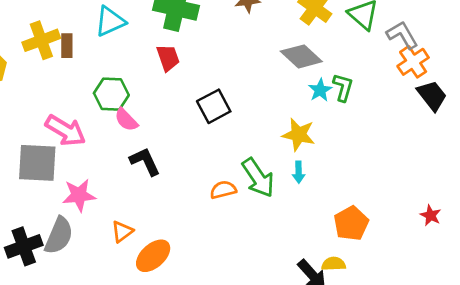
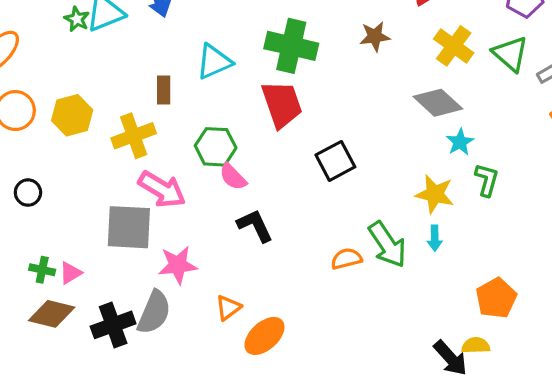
yellow cross: (41, 40) -> (134, 136), moved
red trapezoid: (168, 58) -> (282, 104), size x1.5
green L-shape: (343, 87) -> (487, 180), moved

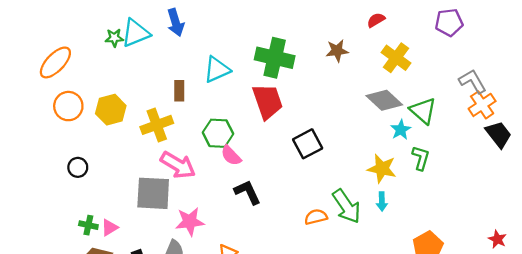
green star: (77, 19) -> (114, 38), turned -30
green triangle: (510, 54) -> (423, 111), moved

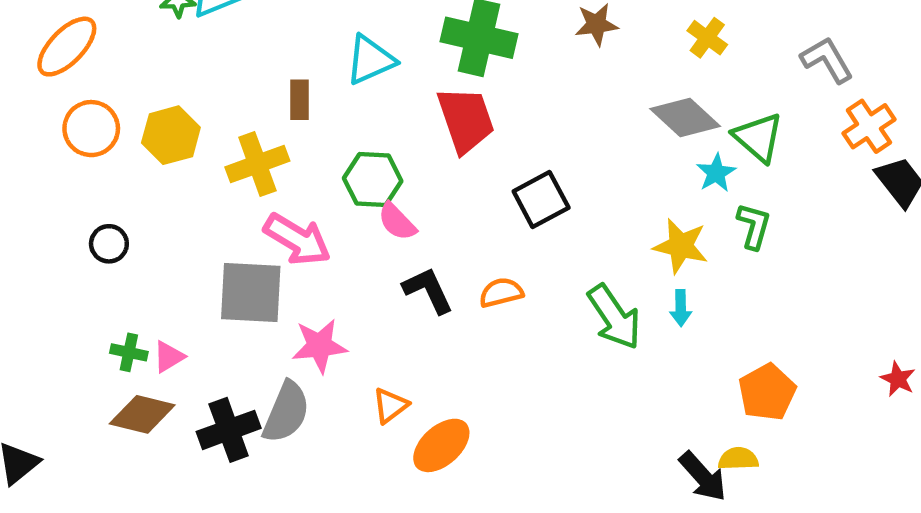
yellow cross: (396, 58) -> (707, 38), size x0.7
gray L-shape: (473, 81) -> (827, 60), moved
orange semicircle: (316, 217) -> (501, 293), moved

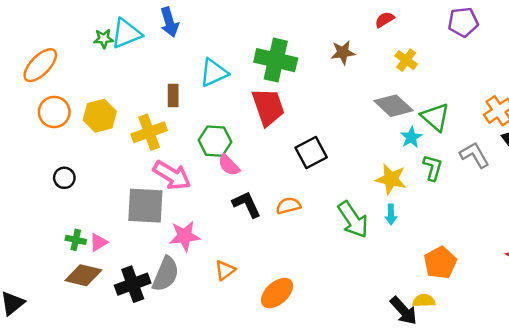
gray L-shape: (827, 60) -> (474, 155), moved
orange ellipse: (441, 445) -> (277, 293), moved

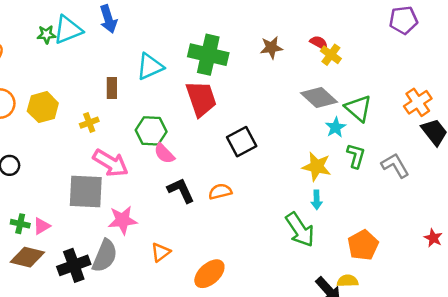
red semicircle: (385, 20) -> (319, 43), moved, turned 60
purple pentagon: (463, 22) -> (403, 20), moved
yellow cross: (149, 132) -> (89, 123), size x0.6
gray L-shape: (474, 155) -> (395, 165), moved
green arrow: (353, 220) -> (300, 230), moved

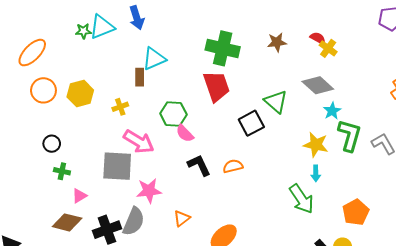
cyan triangle: (150, 67) -> (154, 59), moved
green triangle: (358, 108) -> (276, 102), moved
green L-shape: (356, 156) -> (350, 135), size x1.5
green cross: (20, 224) -> (62, 171), moved

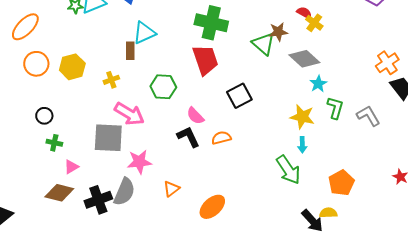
brown star: (277, 42) -> (278, 32), moved
green triangle: (276, 102) -> (263, 44), moved
pink semicircle: (185, 133) -> (195, 116), moved
green L-shape: (350, 135) -> (335, 108), size x0.7

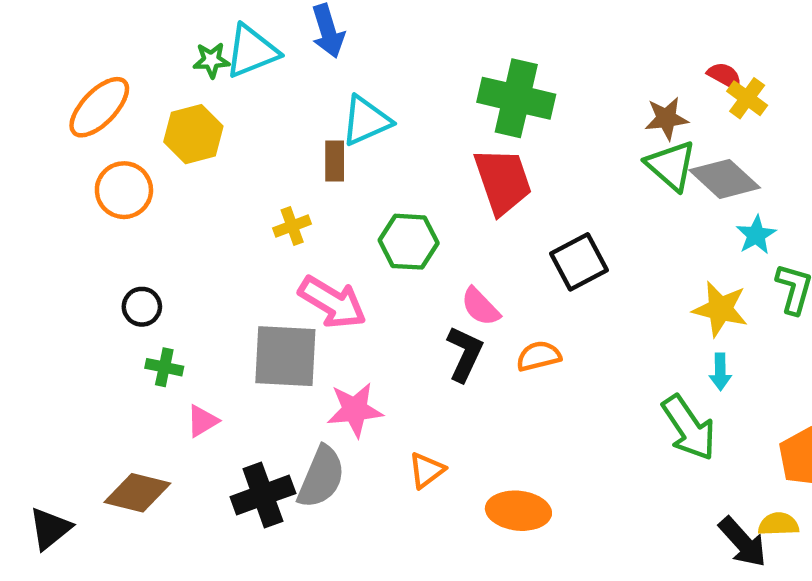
green triangle: (263, 44) -> (671, 165), moved
yellow hexagon: (72, 67) -> (193, 134), moved
black L-shape: (188, 137) -> (465, 354), turned 50
brown diamond: (59, 193) -> (137, 493), moved
orange ellipse: (212, 207) -> (518, 511), turned 48

